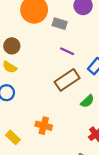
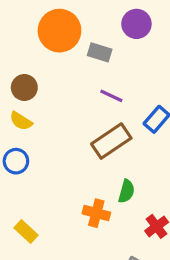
green semicircle: (87, 101) -> (126, 191), moved, turned -32
orange cross: (44, 126) -> (96, 213), moved

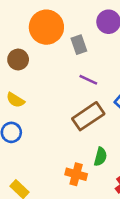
gray rectangle: (100, 52) -> (79, 45), turned 54
brown circle: (24, 88) -> (18, 60), moved

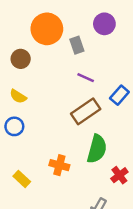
green semicircle: (100, 157) -> (97, 149), size x1.6
orange cross: (76, 174) -> (59, 165), moved

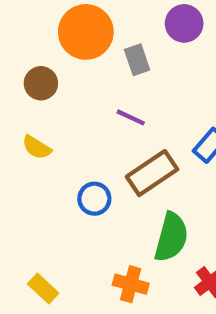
purple line: (86, 78) -> (131, 117), moved
blue circle: (14, 126) -> (94, 199), moved
orange cross: (59, 165) -> (131, 284), moved

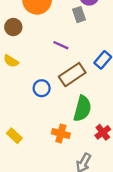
gray rectangle: (137, 60) -> (79, 15), moved

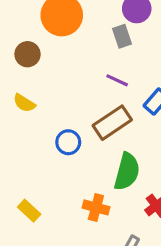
purple line: (61, 45) -> (117, 80), moved

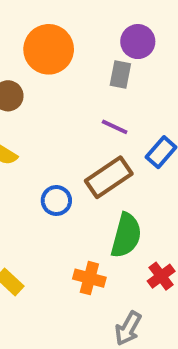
gray rectangle: (122, 36) -> (120, 75), turned 30

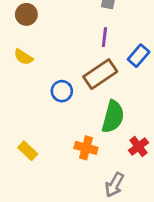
purple line: (115, 127) -> (104, 37), turned 72

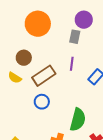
brown circle: (26, 14) -> (24, 58), moved
brown rectangle: (100, 74) -> (44, 76), moved

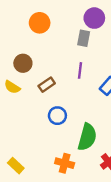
orange circle: (38, 24) -> (40, 23), size x0.7
brown rectangle: (44, 76) -> (47, 85), size x0.6
blue circle: (42, 102) -> (57, 116), moved

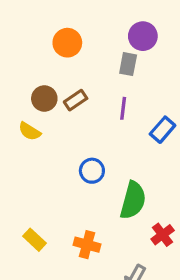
brown rectangle: (47, 85) -> (76, 100), moved
orange cross: (65, 163) -> (87, 245), moved

